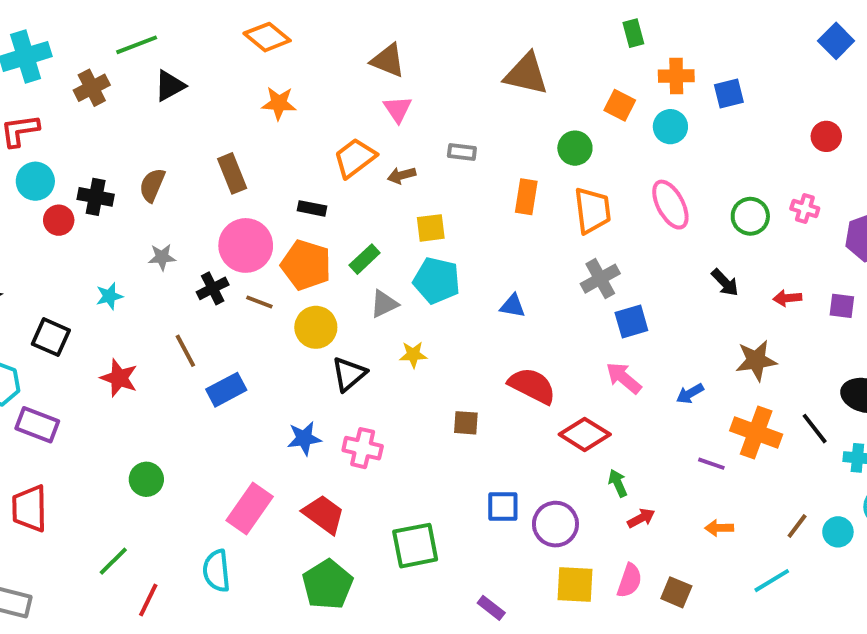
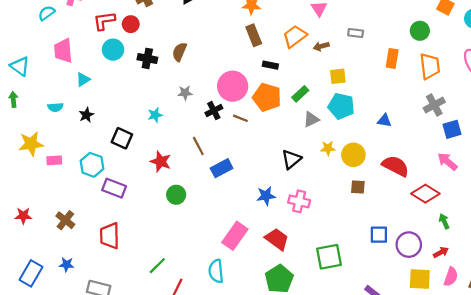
brown rectangle: (232, 173) -> (254, 35), moved
red circle: (59, 220) -> (131, 24), moved
yellow circle: (316, 327) -> (353, 155), moved
green circle: (146, 479) -> (176, 195), moved
red arrow: (641, 518) -> (441, 252), moved

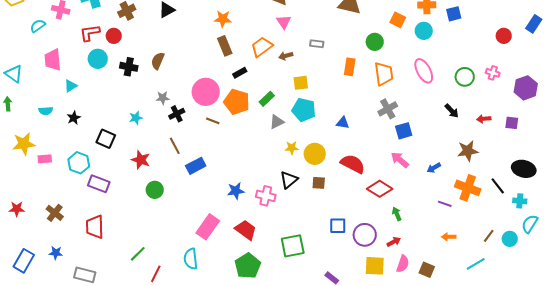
black rectangle: (270, 65) -> (240, 73), turned -40
black cross: (214, 111) -> (177, 114), moved
black triangle: (291, 159) -> (289, 180), moved

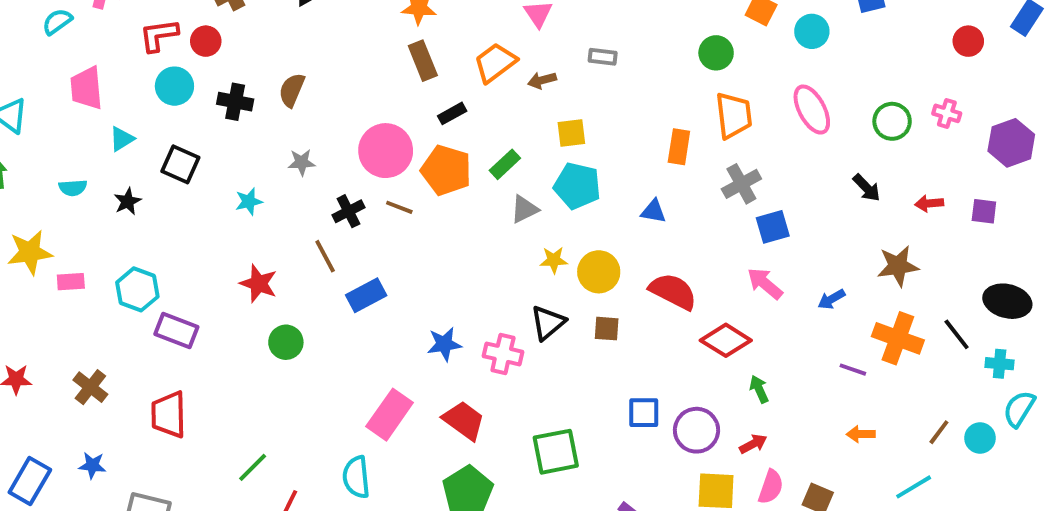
orange rectangle: (350, 67) -> (679, 147), moved
black cross: (177, 114) -> (348, 211), moved
black square: (106, 139) -> (180, 164), moved

